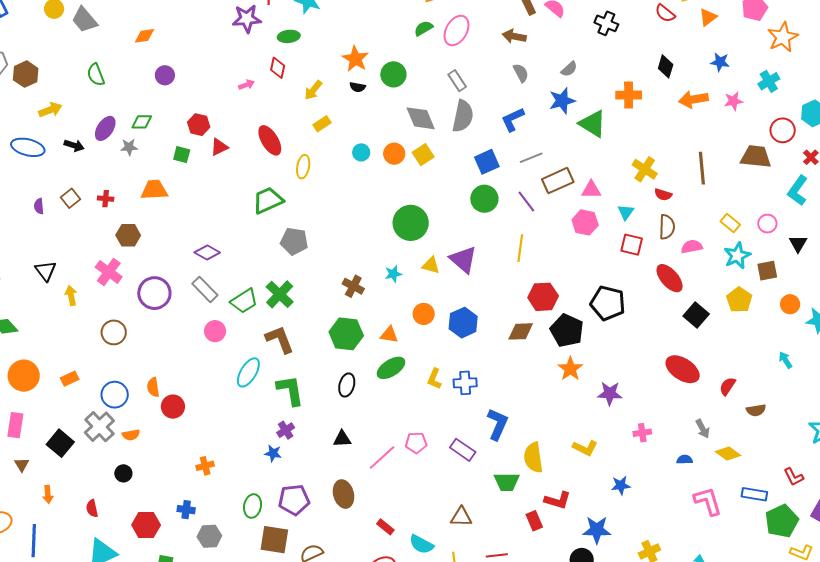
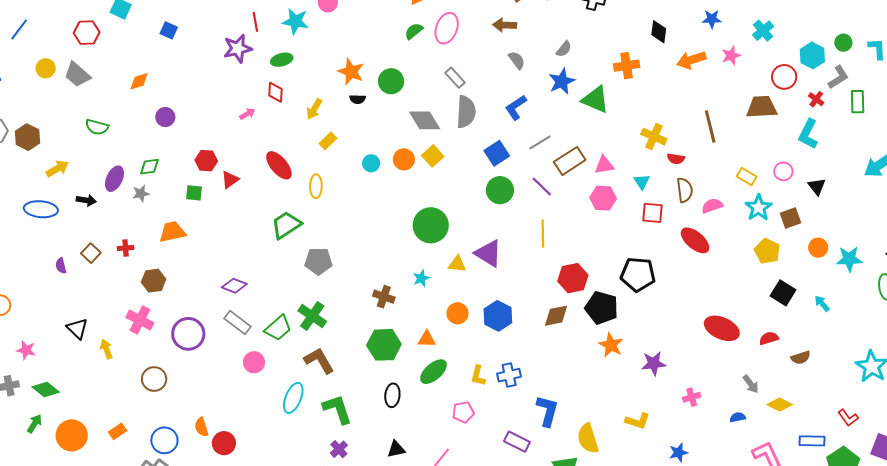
green semicircle: (96, 75) -> (97, 127), turned -45
black square: (696, 315) -> (783, 293), moved
red semicircle: (728, 386) -> (769, 338), turned 48
pink pentagon: (416, 443) -> (463, 412), moved

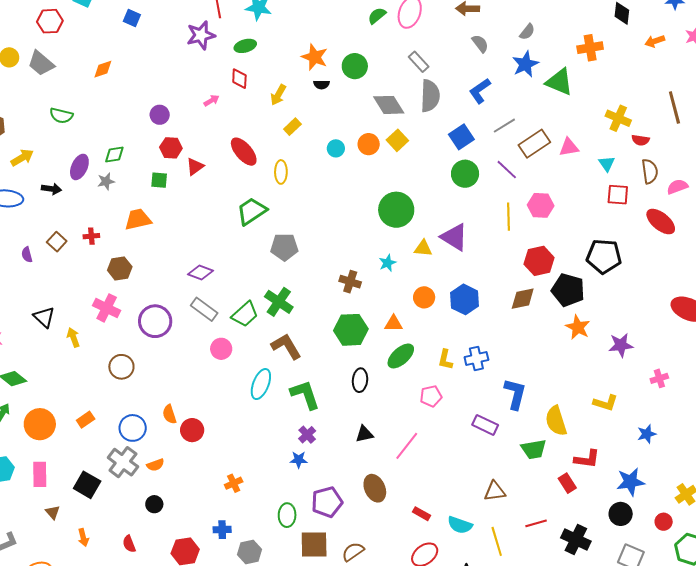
orange arrow: (691, 60) -> (655, 41), size x0.7
purple circle: (165, 117) -> (160, 115), moved
pink hexagon: (603, 198) -> (541, 205), moved

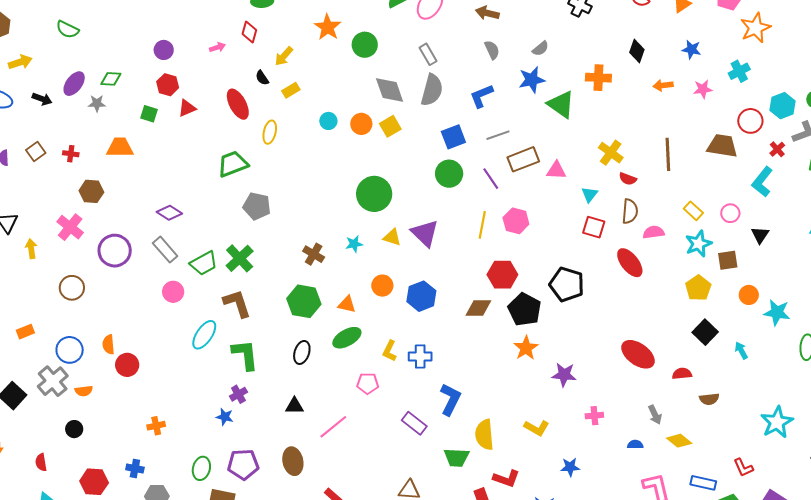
black semicircle: (321, 85) -> (262, 78), moved, turned 42

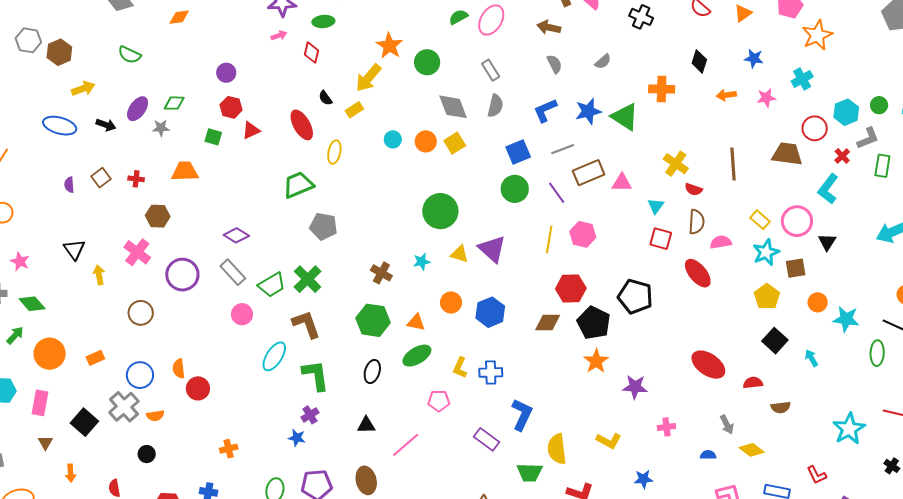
pink arrow: (217, 47) -> (279, 35), moved
yellow arrow: (284, 56) -> (368, 78), moved, size x1.4
blue star: (532, 80) -> (588, 111), moved
gray semicircle: (432, 90) -> (495, 106), size x0.7
pink circle: (730, 213) -> (797, 221), size x1.6

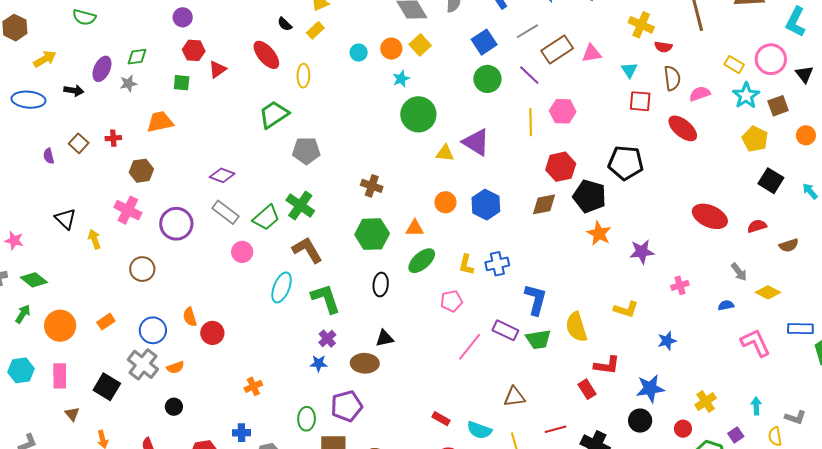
cyan star: (422, 262) -> (401, 79), moved
pink line: (406, 445) -> (470, 347), moved
green trapezoid: (530, 472) -> (538, 339), moved
brown ellipse: (366, 480) -> (365, 363), moved, turned -64

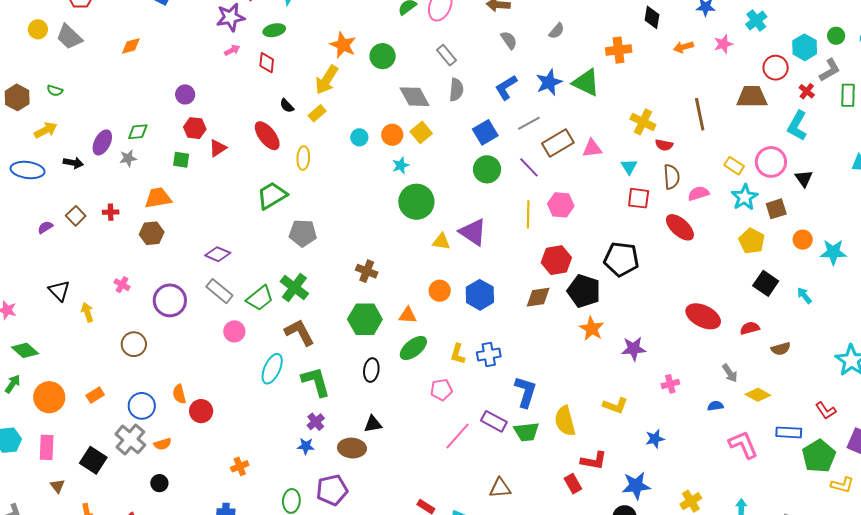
green semicircle: (84, 17) -> (55, 91), moved, size x0.7
purple semicircle: (49, 156) -> (45, 227), turned 70
brown hexagon: (141, 171) -> (152, 233), moved
pink cross: (128, 210) -> (122, 285), size x0.6

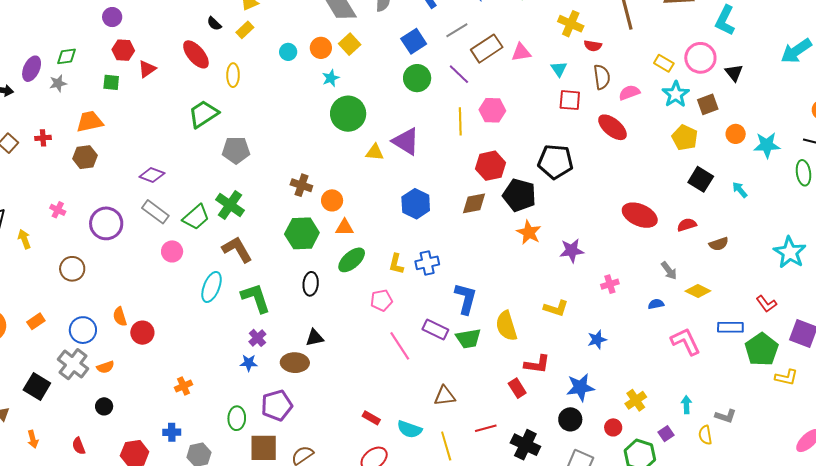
orange circle: (440, 291) -> (332, 200), moved
pink line: (458, 436) -> (400, 346), turned -72

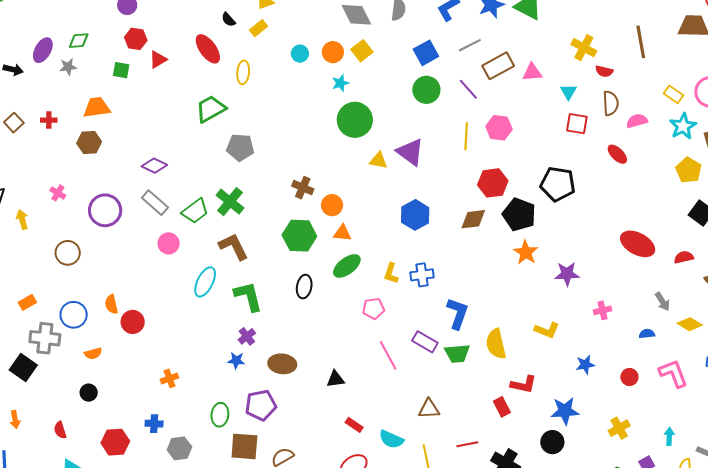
red ellipse: (612, 127) -> (617, 154), size x0.7
black triangle: (315, 338) -> (335, 379), moved
gray cross: (73, 364) -> (45, 338), moved, turned -36
red circle: (613, 427) -> (629, 377), moved

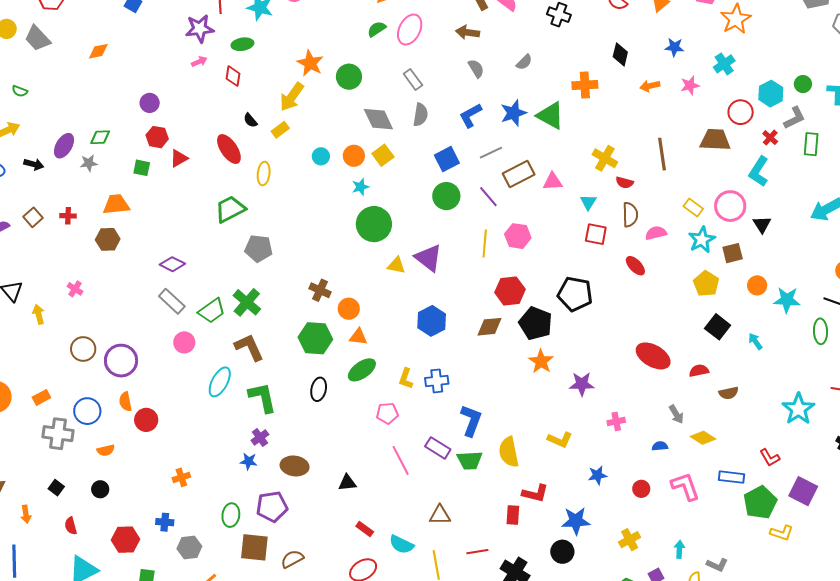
purple circle: (105, 210) -> (121, 361), moved
black square: (23, 367) -> (56, 488), moved, size x0.6
red rectangle: (502, 407) -> (513, 515), turned 30

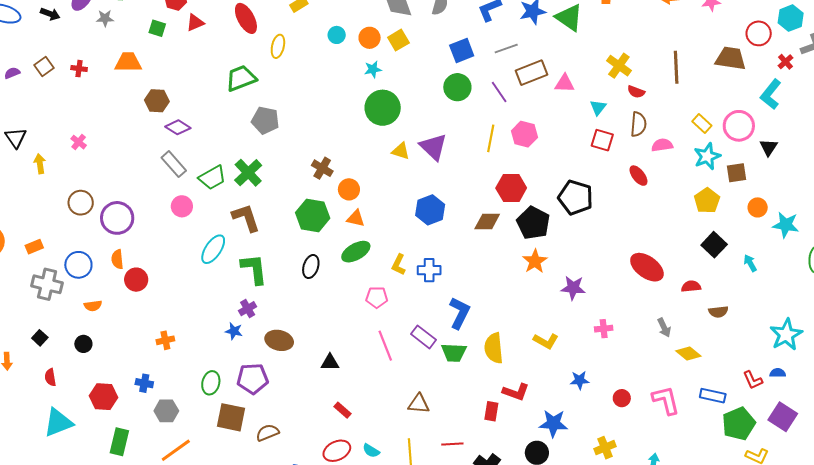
brown hexagon: (108, 239) -> (157, 101), moved
blue semicircle: (660, 446) -> (778, 373), moved
cyan semicircle: (401, 544) -> (371, 451), moved, size x0.7

